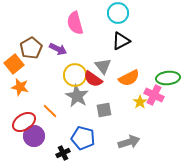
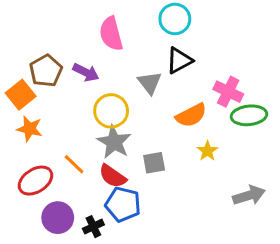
gray triangle: (103, 66) -> (150, 83), moved
red semicircle: (93, 79) -> (113, 176), moved
pink cross: (154, 95) -> (228, 92), moved
purple circle: (34, 136) -> (58, 218), moved
gray arrow: (129, 142) -> (249, 195), moved

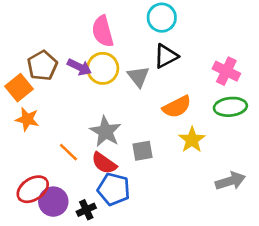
pink cross: (228, 92) -> (226, 71), moved
yellow circle: (111, 111) -> (103, 68), moved
yellow star: (207, 151) -> (192, 140), size x1.4
red ellipse: (35, 181) -> (33, 189), moved

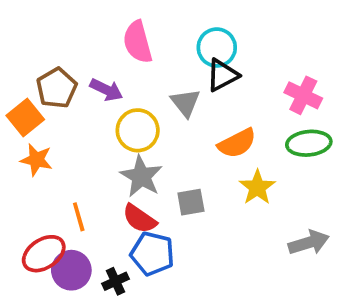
cyan circle: (162, 18) -> (217, 48), moved
yellow circle: (103, 68) -> (138, 130), moved
orange line: (68, 152) -> (79, 217), moved, turned 30

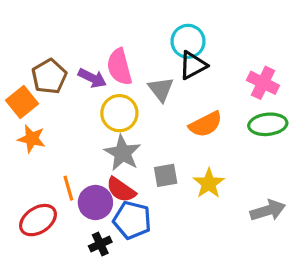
pink semicircle: (138, 42) -> (119, 67), moved
yellow star: (257, 187) -> (209, 183), moved
purple circle: (71, 270) -> (95, 203), moved

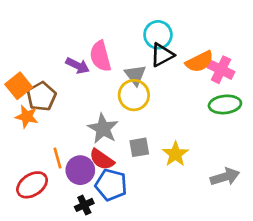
brown pentagon: (49, 76) -> (41, 96), moved
yellow circle: (119, 113) -> (134, 95), moved
orange semicircle: (206, 124) -> (200, 62), moved

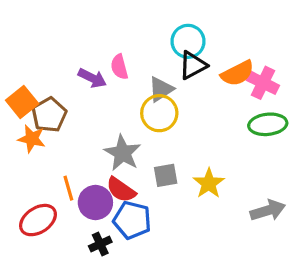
pink semicircle: (100, 56) -> (119, 67), size x0.7
gray triangle: (135, 75) -> (161, 89), turned 35

